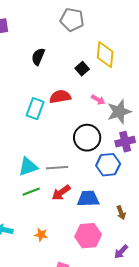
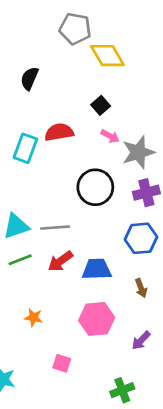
yellow diamond: (105, 55) -> (107, 56), moved, turned -36
black square: (82, 69) -> (101, 105), moved
blue hexagon: (108, 165) -> (141, 238), moved

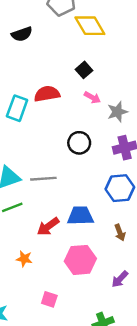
black semicircle: (29, 78) -> (22, 34), moved, turned -132
gray star: (138, 152) -> (117, 112), size x0.7
black circle: (95, 187) -> (79, 143), size x0.7
red arrow: (60, 261) -> (48, 226), moved

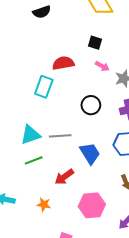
black square: (84, 70) -> (95, 43), turned -32
cyan rectangle: (17, 108) -> (44, 87), moved
blue trapezoid: (80, 216) -> (90, 153), moved, turned 60

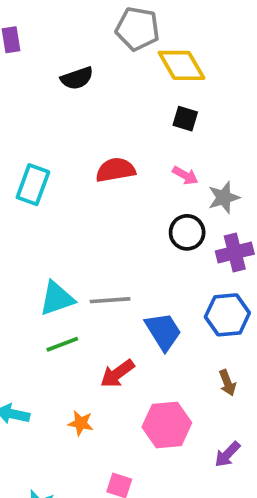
black square: (95, 43) -> (185, 119), moved
cyan rectangle: (44, 87) -> (33, 185), moved
black circle: (91, 105) -> (187, 232), moved

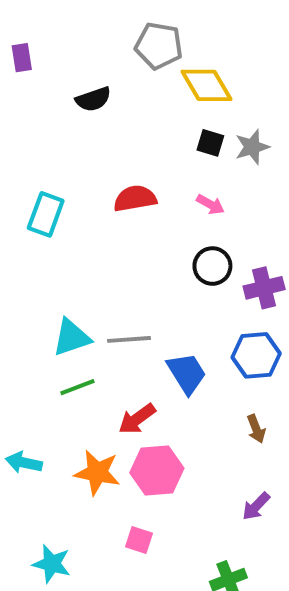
gray star: (224, 198) -> (252, 147), moved
orange star: (81, 423) -> (97, 472), size x1.6
pink hexagon: (167, 425) -> (157, 470), moved

